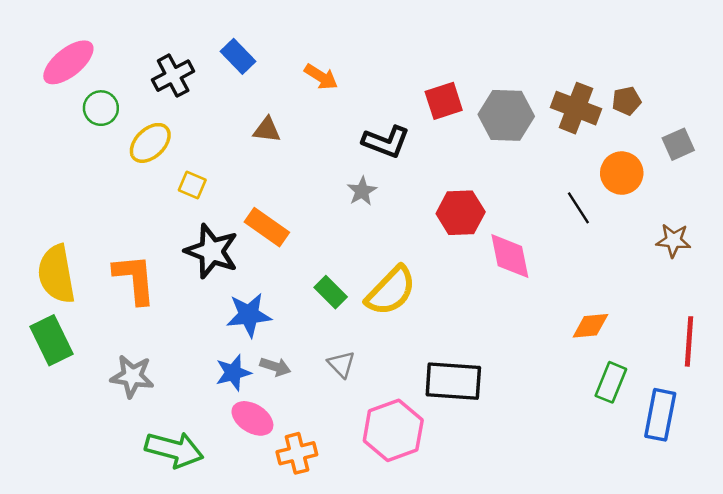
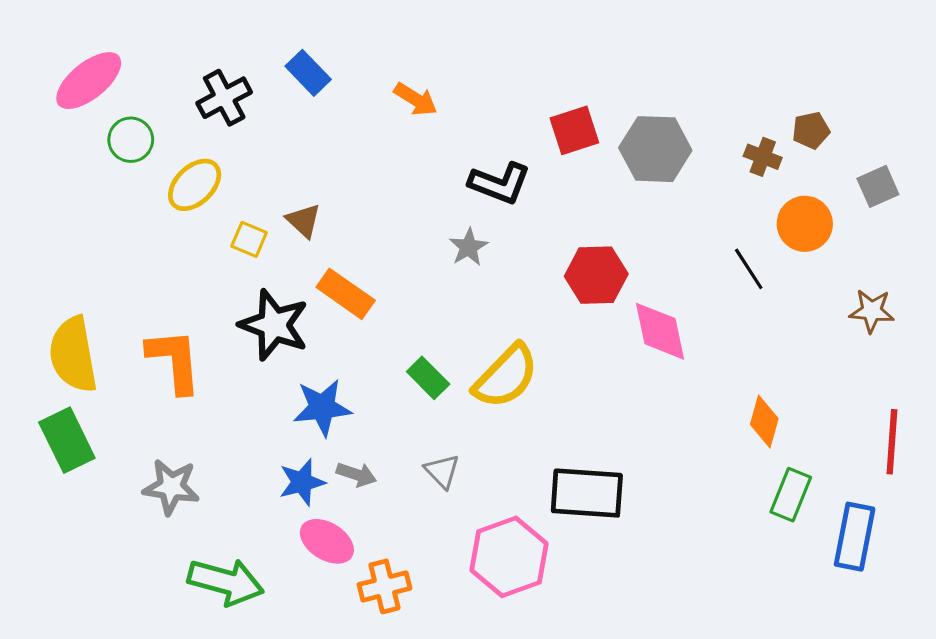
brown cross: (576, 108) -> (763, 157), moved, size x0.6
brown triangle: (267, 130) -> (304, 221), moved, turned 36
orange diamond: (590, 326) -> (764, 421), turned -69

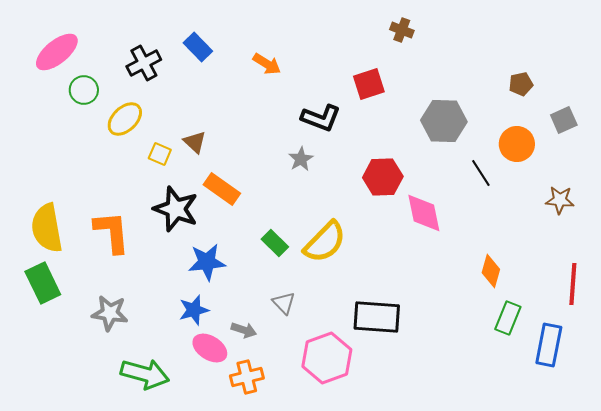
gray hexagon: (655, 149) -> (444, 121), moved
brown cross: (763, 157) -> (402, 30), moved
gray arrow: (356, 474) -> (244, 330), moved

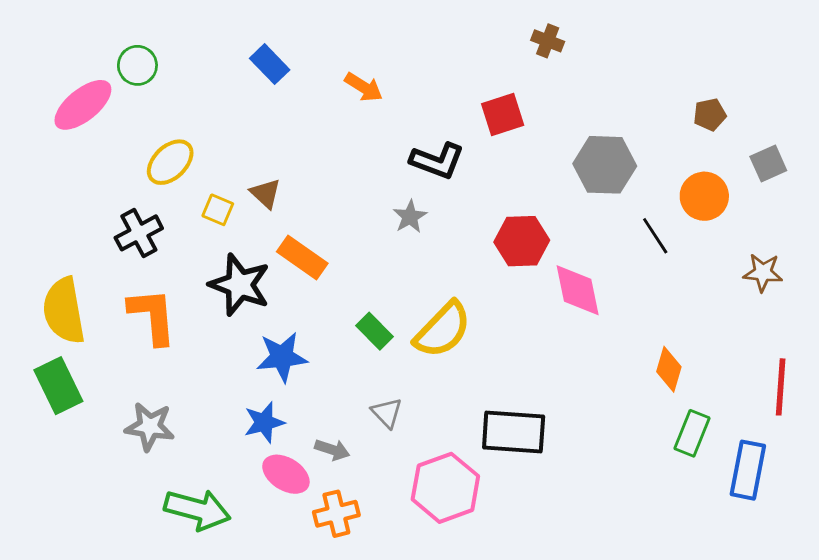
pink ellipse: (57, 52) -> (83, 105), moved
black cross: (144, 63) -> (139, 233), moved
green circle: (84, 90) -> (137, 65), moved

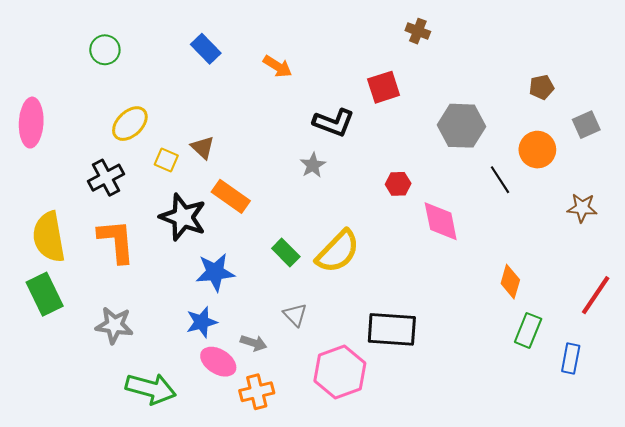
pink ellipse: (83, 105) -> (31, 123), moved, turned -48
red hexagon: (522, 241) -> (398, 184), size x0.6
red line: (781, 387) -> (596, 295), turned 30
blue rectangle: (748, 470) -> (571, 359), size x0.7

